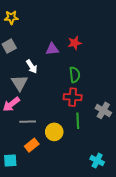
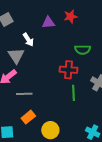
green semicircle: (75, 75) -> (83, 50), moved, turned 98
yellow circle: (54, 132) -> (50, 130), moved

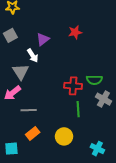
purple triangle: (48, 23) -> (43, 39), moved, turned -32
green semicircle: (83, 50) -> (94, 80), moved
yellow circle: (50, 130) -> (64, 136), moved

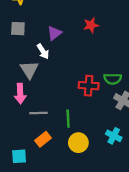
gray square: (10, 35) -> (18, 29), turned 32
pink arrow: (12, 93) -> (20, 94), turned -54
green line: (78, 109) -> (68, 119), moved
cyan cross: (97, 149) -> (114, 136), moved

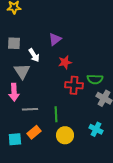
red star: (91, 25) -> (65, 62), moved
gray square: (18, 29) -> (14, 43), moved
purple triangle: (54, 33) -> (55, 39), moved
cyan square: (19, 156) -> (15, 139), moved

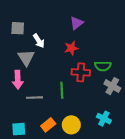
purple triangle: (55, 39) -> (77, 23), moved
green line: (56, 114) -> (62, 90), moved
orange rectangle: (34, 132) -> (48, 125), moved

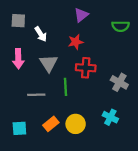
gray triangle: (26, 58) -> (49, 63), moved
green semicircle: (103, 66) -> (120, 26), moved
pink arrow: (18, 80) -> (18, 59), moved

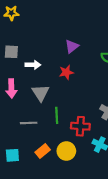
white arrow: (41, 34) -> (33, 65), turned -56
red cross: (86, 68) -> (80, 126), moved

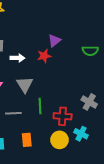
red star: (66, 72) -> (44, 56), moved
orange rectangle: (43, 151) -> (27, 140), turned -56
yellow circle: (66, 151) -> (59, 140), moved

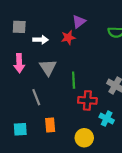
green line: (40, 106) -> (74, 80), moved
gray line: (13, 113) -> (36, 97), turned 70
yellow circle: (59, 140) -> (84, 138), moved

